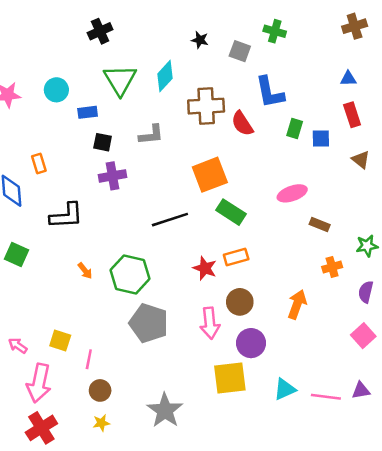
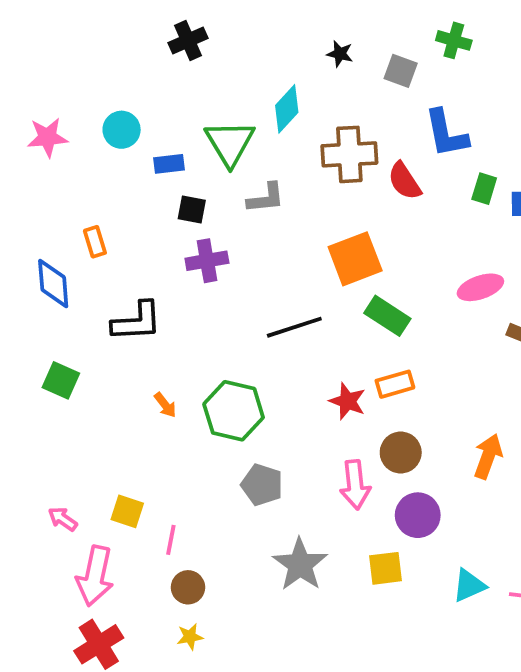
green triangle: (120, 80) -> (230, 143), moved
gray pentagon: (149, 323) -> (262, 485), size x0.7
yellow square: (230, 378) -> (385, 568), size x0.7
gray star: (165, 410) -> (300, 565), moved

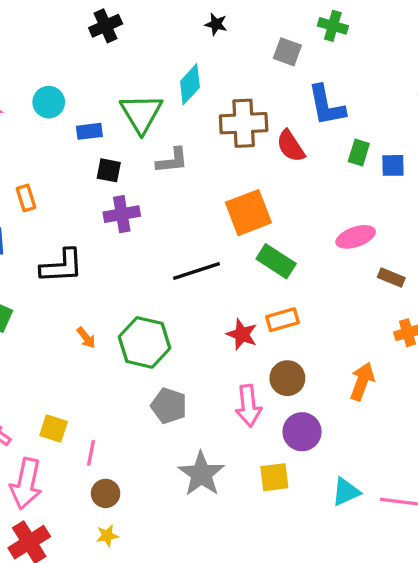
black star: (340, 54) -> (216, 24), moved

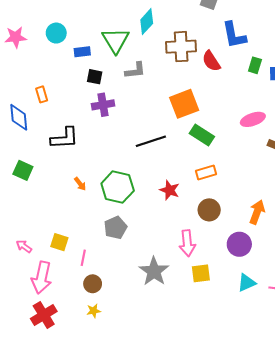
red star: (242, 334) -> (170, 190), moved
gray pentagon: (169, 406) -> (115, 228), moved, turned 30
pink arrow: (248, 406) -> (187, 243), moved
purple circle: (302, 432) -> (239, 244), moved

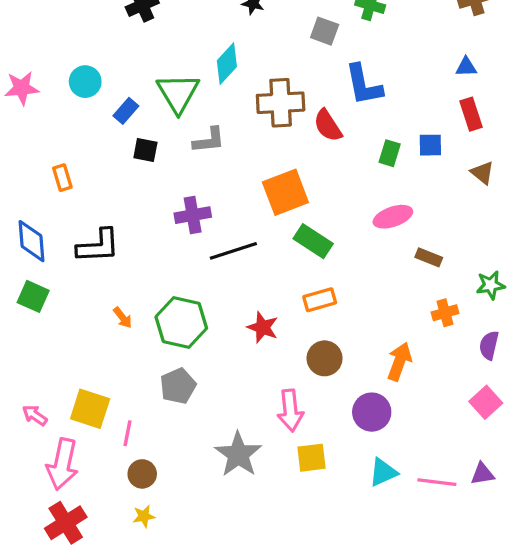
blue rectangle: (82, 52) -> (126, 111), turned -42
green rectangle: (255, 65) -> (390, 153), moved
purple cross: (103, 105) -> (193, 215), moved
blue diamond: (19, 117) -> (31, 241), moved
yellow square: (59, 242) -> (90, 409), size x1.4

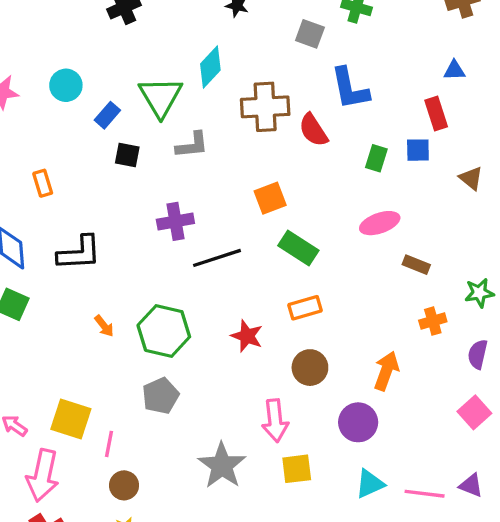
red rectangle: (471, 114) -> (436, 113), moved
orange square: (285, 192) -> (270, 198), size x0.7
purple triangle: (482, 474) -> (471, 485), turned 30

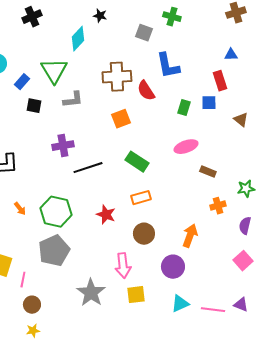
cyan diamond: (210, 67) -> (78, 39), moved
orange square: (270, 198) -> (121, 119), moved
gray pentagon: (161, 396) -> (54, 251), size x1.4

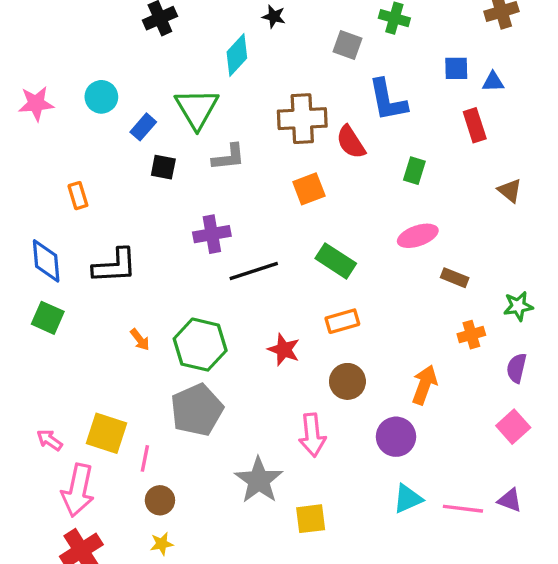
blue square: (209, 103) -> (456, 68), moved
yellow square: (136, 295) -> (311, 519), moved

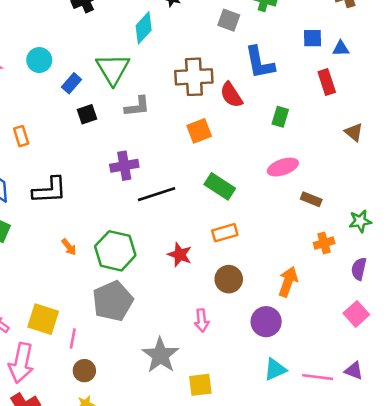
black square: (163, 167) -> (87, 114), turned -30
pink arrow: (312, 435) -> (202, 320), size x0.7

